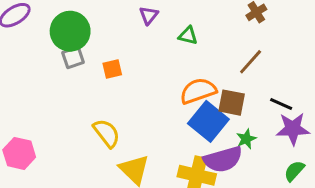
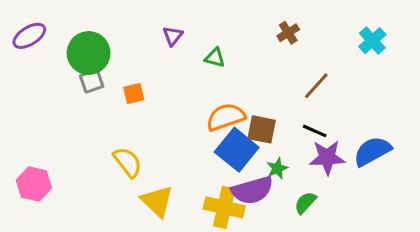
brown line: (251, 62) -> (316, 86), moved
green semicircle: (294, 171) -> (305, 203), moved

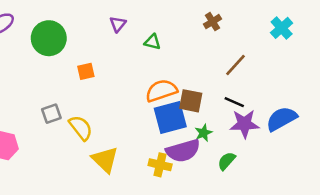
gray square: (92, 81) -> (51, 114), moved
blue square: (237, 150) -> (170, 117), turned 36
yellow cross: (224, 207) -> (160, 165), size x0.7

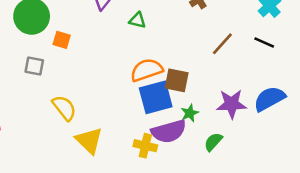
orange square: (86, 71) -> (62, 40), moved, turned 30
black line: (234, 102) -> (264, 42), moved
gray square: (51, 114) -> (34, 66), moved, turned 30

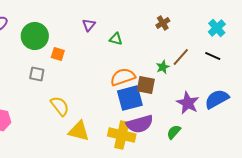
purple star: (232, 104) -> (188, 103), turned 30
green star: (190, 113) -> (163, 67), moved
yellow triangle: (89, 140) -> (79, 131), turned -30
yellow cross: (145, 146) -> (122, 135), size x1.5

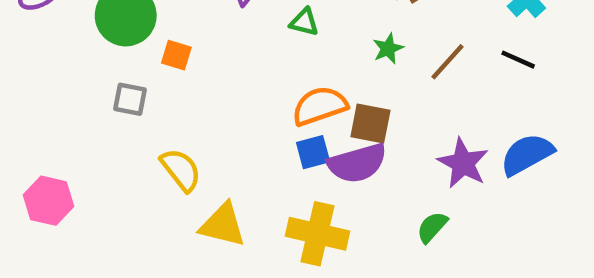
green star: (163, 67) -> (388, 49), moved
blue square: (130, 98) -> (313, 152), moved, size x0.6
purple semicircle: (140, 124) -> (357, 163), moved

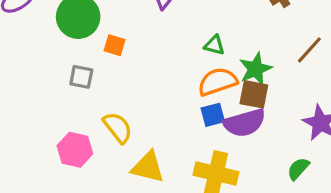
green triangle: (304, 22) -> (214, 45), moved
green star: (388, 49) -> (256, 69), moved, size x1.5
pink hexagon: (49, 201) -> (75, 150), moved

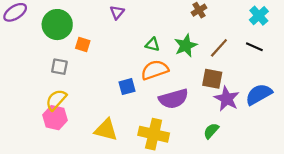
green star: (256, 69) -> (186, 46), moved
brown square: (254, 94) -> (212, 79), moved
blue square: (213, 115) -> (127, 87), moved
yellow semicircle: (118, 128) -> (56, 100), moved, turned -100

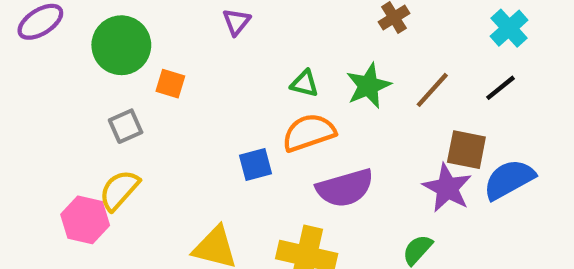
black line: (254, 47) -> (500, 88), turned -63
gray square: (59, 67) -> (126, 126), turned -35
brown square: (212, 79) -> (466, 150), moved
pink hexagon: (55, 118) -> (85, 220), moved

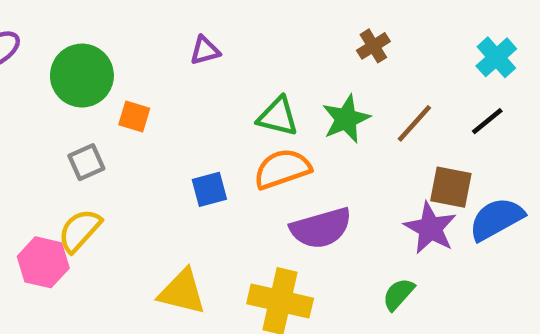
purple triangle: (236, 22) -> (205, 51), turned 36
green triangle: (305, 84) -> (278, 117), size x1.4
blue square: (256, 165) -> (209, 189), moved

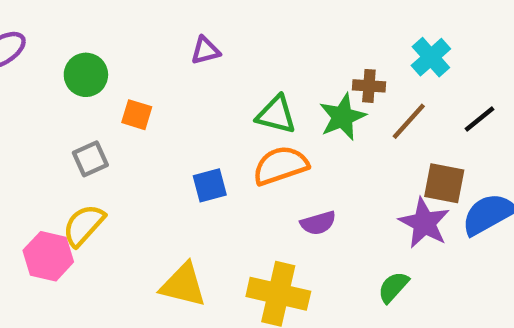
brown cross: (373, 46) -> (369, 86), moved, turned 36
cyan cross: (496, 57) -> (431, 57), moved
green circle: (82, 76) -> (86, 75), size x0.7
purple semicircle: (321, 228) -> (318, 223), size x0.6

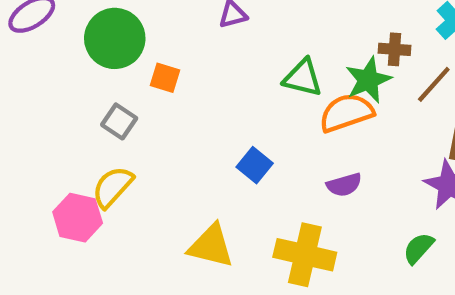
green circle: (86, 75) -> (115, 38), size x1.4
gray square: (90, 159) -> (119, 121), turned -32
orange semicircle: (281, 166) -> (346, 113), moved
blue square: (210, 185) -> (255, 165), moved, turned -36

